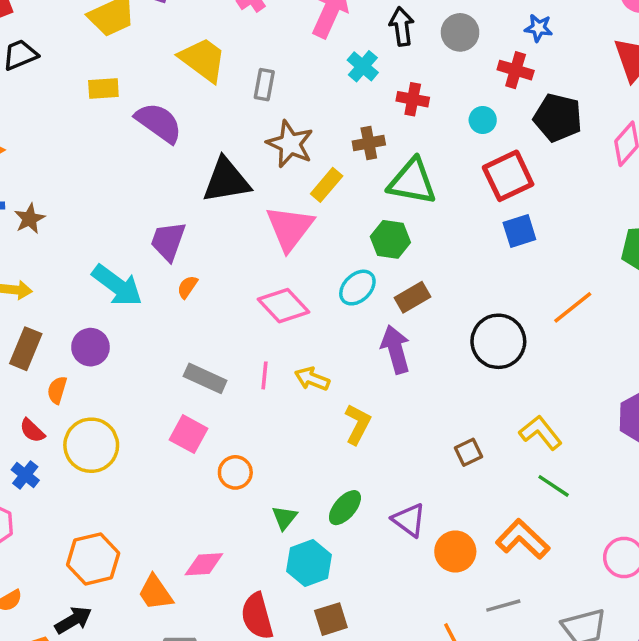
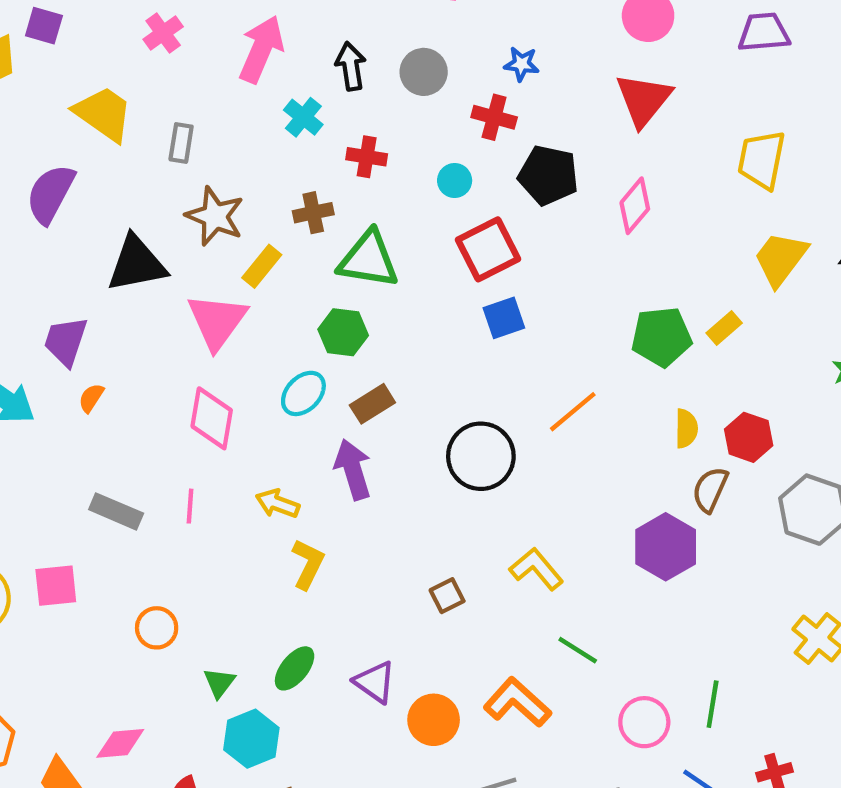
purple semicircle: (159, 123) -> (50, 194), turned -96
pink diamond: (283, 306) -> (212, 418), turned 54
yellow arrow: (312, 379) -> (277, 504), moved
pink square: (188, 434) -> (56, 586), moved, turned -33
green line: (554, 486) -> (578, 650), moved

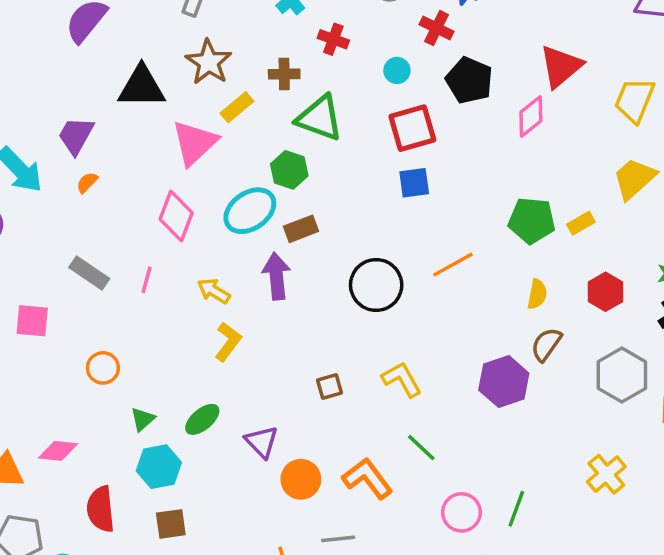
red triangle: (644, 100) -> (561, 66), moved
cyan ellipse: (303, 393) -> (250, 211), size x1.4
red hexagon: (749, 437) -> (606, 292), moved

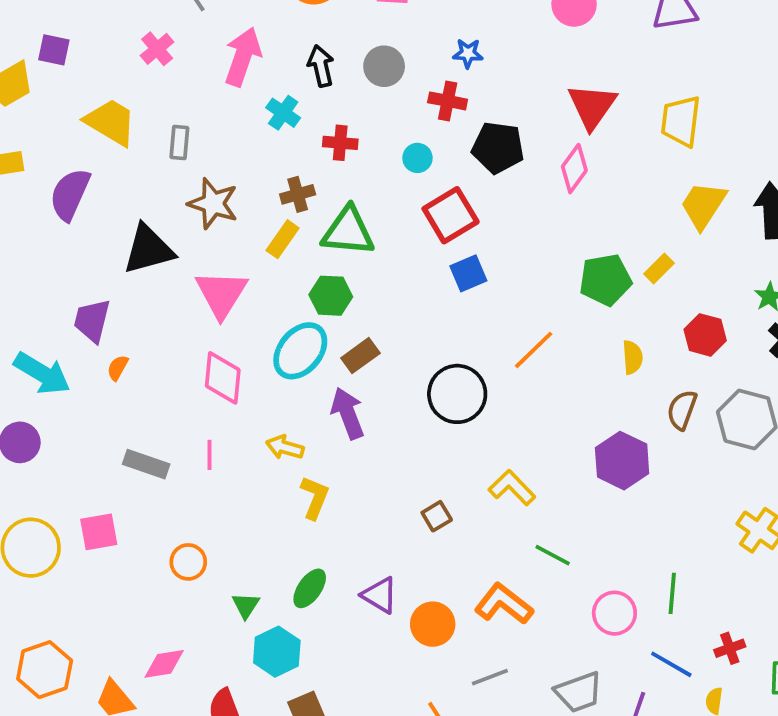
yellow rectangle: (237, 107) -> (283, 239), moved
brown semicircle: (546, 344) -> (682, 410), moved

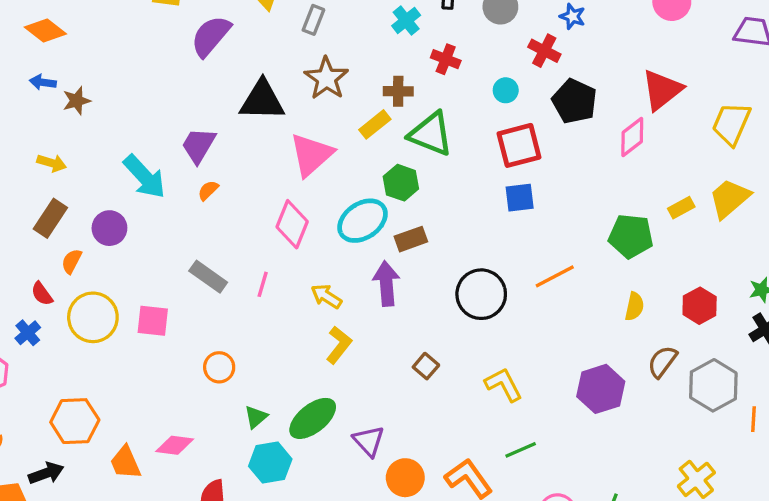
yellow rectangle: (659, 268) -> (681, 208), moved
brown square: (437, 516) -> (426, 366), moved, turned -35
green line: (553, 555) -> (521, 450), turned -68
green ellipse: (310, 588) -> (313, 418), size x1.4

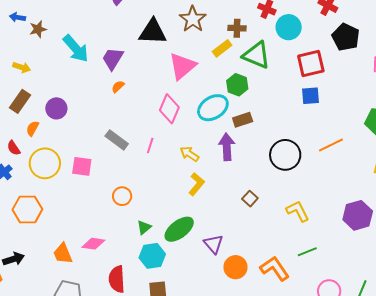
cyan circle: (506, 90) -> (289, 27), moved, size x1.6
cyan arrow: (145, 177) -> (76, 48), moved
orange hexagon: (75, 421) -> (27, 209), moved

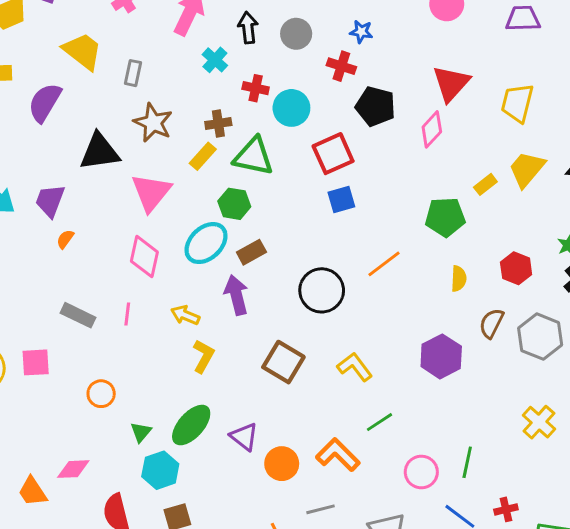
brown square: (250, 199) -> (283, 362), size x1.8

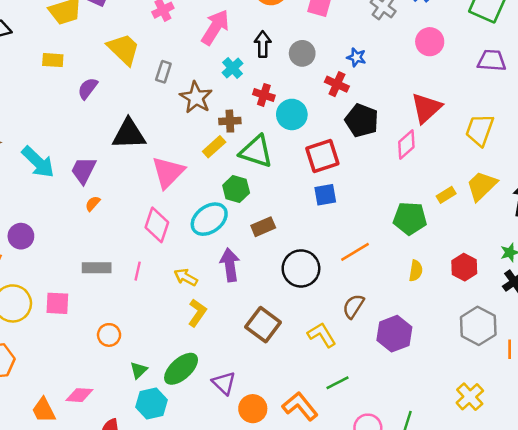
purple semicircle: (45, 102) -> (88, 88), size x0.7
brown star: (153, 123) -> (196, 98), moved
brown rectangle: (251, 252) -> (263, 227), moved
gray rectangle: (78, 315) -> (97, 268), turned -32
brown semicircle: (492, 323) -> (353, 306), moved

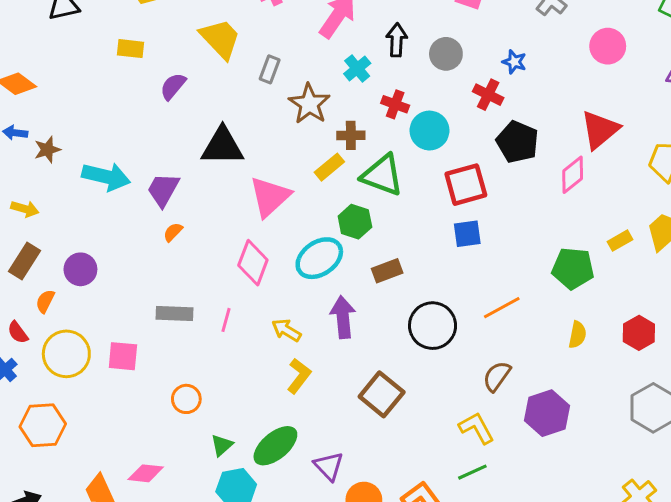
cyan arrow: (38, 162) -> (106, 177), turned -33
yellow L-shape: (322, 335) -> (477, 428), moved

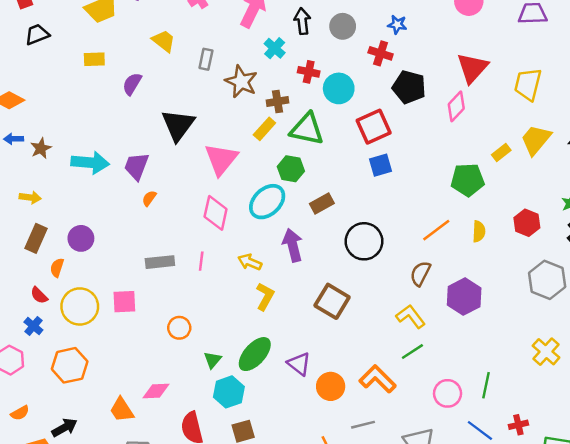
yellow trapezoid: (220, 39) -> (164, 41), size x0.7
black triangle: (222, 146) -> (178, 125), turned -45
orange line: (502, 308) -> (436, 230), moved

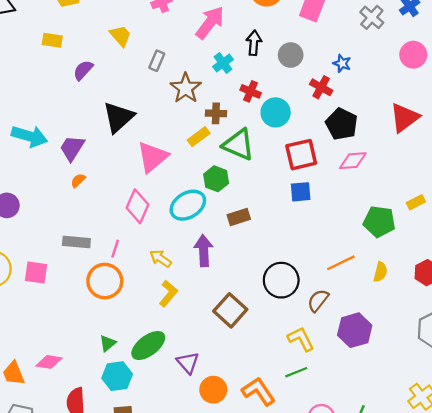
pink diamond: (456, 106) -> (353, 161), moved, turned 32
black circle: (364, 241) -> (281, 280), moved
orange circle: (179, 328) -> (105, 281), moved, size x1.6

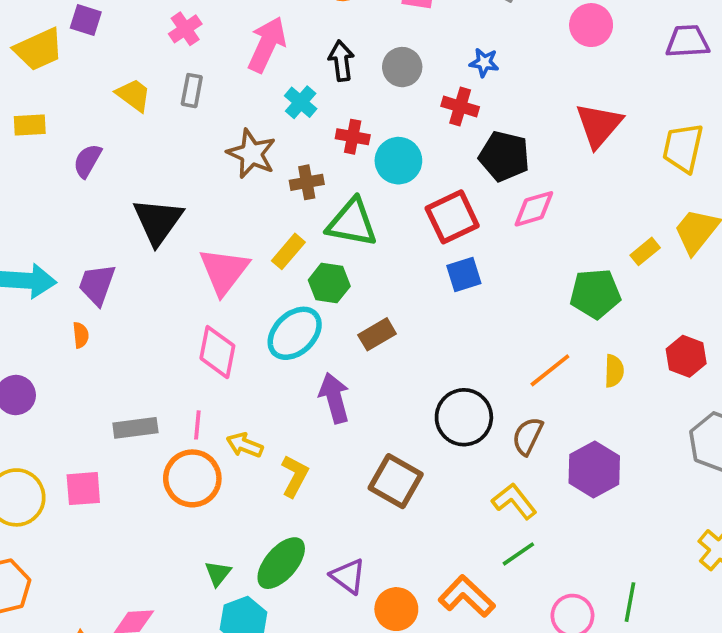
gray rectangle: (157, 61) -> (192, 91), moved
yellow rectangle: (199, 137) -> (288, 251), moved
orange semicircle: (78, 180) -> (81, 335), moved, turned 140
yellow arrow: (160, 259) -> (245, 445), moved

